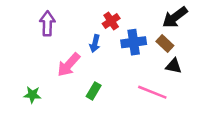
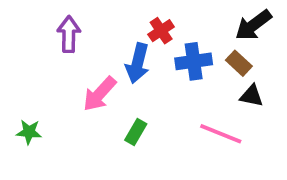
blue arrow: (95, 43) -> (138, 63), size x1.5
green star: (32, 95) -> (29, 132), moved

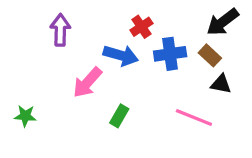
blue arrow: (138, 63) -> (121, 55), turned -88

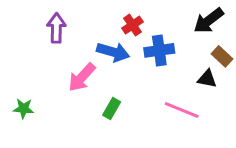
brown rectangle: (210, 55) -> (222, 56), moved

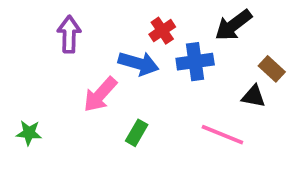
black arrow: (209, 21) -> (233, 25), moved

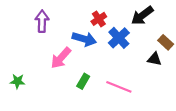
blue cross: (195, 62) -> (119, 38), turned -35
pink line: (222, 135) -> (119, 87), moved

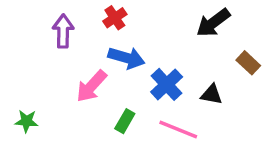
red cross: (99, 19) -> (115, 18), moved
blue cross: (119, 38) -> (167, 84), moved
black triangle: (155, 59) -> (212, 94), moved

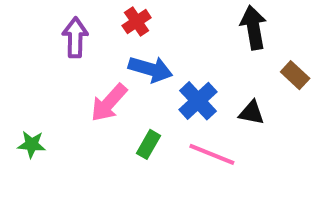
black arrow: (213, 23) -> (253, 28), turned 117

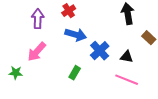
pink arrow: (109, 103) -> (37, 52), moved
pink line: (212, 154) -> (127, 80), moved

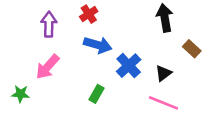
black triangle: (127, 57) -> (163, 73), turned -48

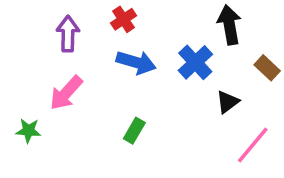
blue cross: (129, 66) -> (195, 62), moved
pink line: (163, 103) -> (253, 145), moved, turned -72

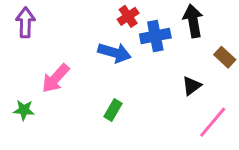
red cross: (124, 19) -> (128, 16), moved
purple arrow: (68, 34) -> (25, 22), moved
blue cross: (195, 62) -> (155, 36), moved, turned 32

